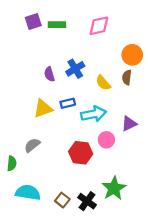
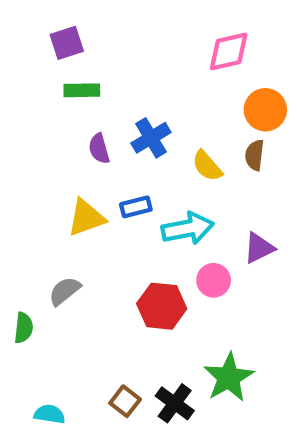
green rectangle: (57, 25) -> (82, 90), moved
pink diamond: (99, 26) -> (229, 51), moved
cyan semicircle: (28, 193) -> (49, 414), moved, size x0.6

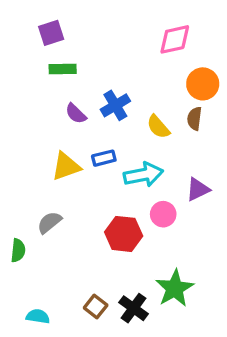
purple semicircle: (99, 149) -> (76, 114), turned -30

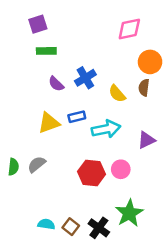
pink circle: (163, 214) -> (121, 169), moved
green semicircle: (18, 250) -> (13, 167), moved
cyan semicircle: (38, 316) -> (46, 224), moved

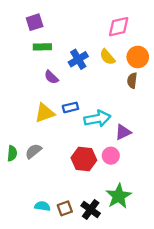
blue cross: (85, 78) -> (78, 59), moved
yellow semicircle: (117, 94) -> (107, 57), moved
purple triangle: (146, 140) -> (123, 132), moved
brown square: (71, 227) -> (65, 208), turned 32

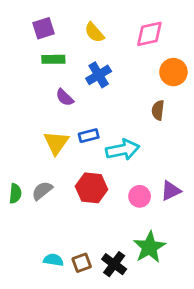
yellow semicircle: (107, 57) -> (94, 32), moved
brown semicircle: (132, 81) -> (158, 110), moved
yellow triangle: (45, 113) -> (56, 143), turned -35
purple triangle: (123, 132) -> (171, 191), moved
red hexagon: (84, 159) -> (92, 188), moved

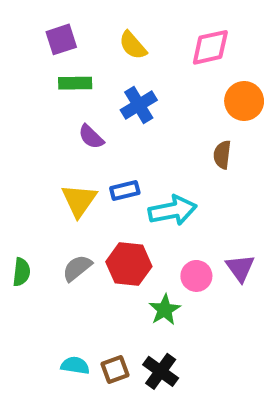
gray semicircle: (42, 191) -> (77, 268), moved
purple triangle: (171, 191) -> (240, 268), turned -40
green star: (149, 247) -> (165, 310), moved, size x0.7

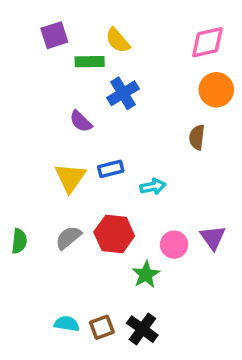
pink diamond: (210, 47) -> (207, 42), moved
green rectangle: (75, 83) -> (90, 62), moved
cyan arrow: (173, 210) -> (153, 187), size x0.6

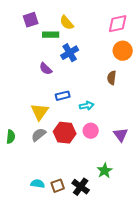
yellow triangle: (70, 178) -> (40, 112), moved
pink circle: (174, 245) -> (91, 131), moved
green star: (146, 274) -> (105, 171), moved

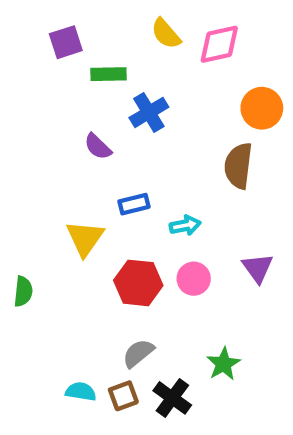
yellow semicircle: (67, 23) -> (166, 34), moved
pink diamond: (118, 24) -> (219, 44), moved
brown semicircle: (112, 78) -> (238, 166), size x1.5
gray semicircle: (39, 135) -> (138, 353), moved
purple triangle: (121, 135) -> (258, 268), moved

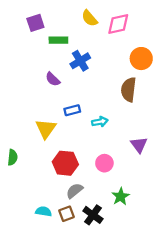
pink circle: (194, 279) -> (104, 163), moved
red hexagon: (138, 283) -> (65, 163), moved

